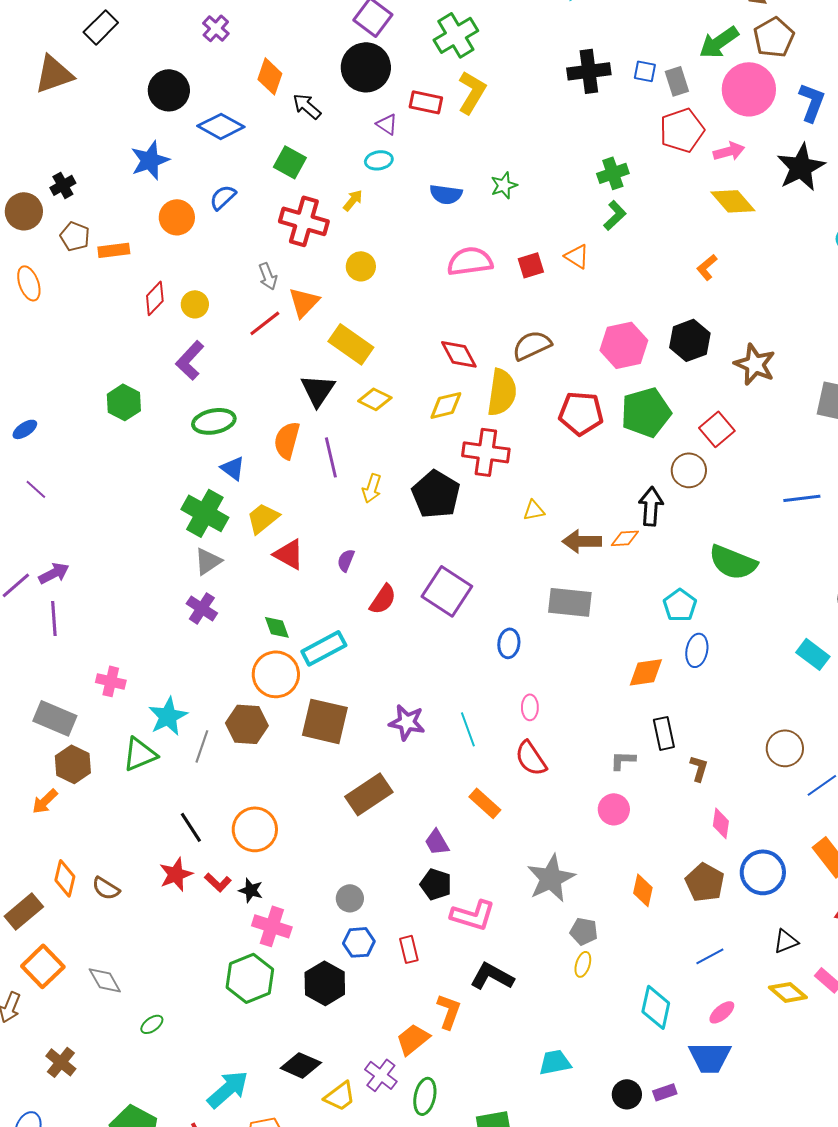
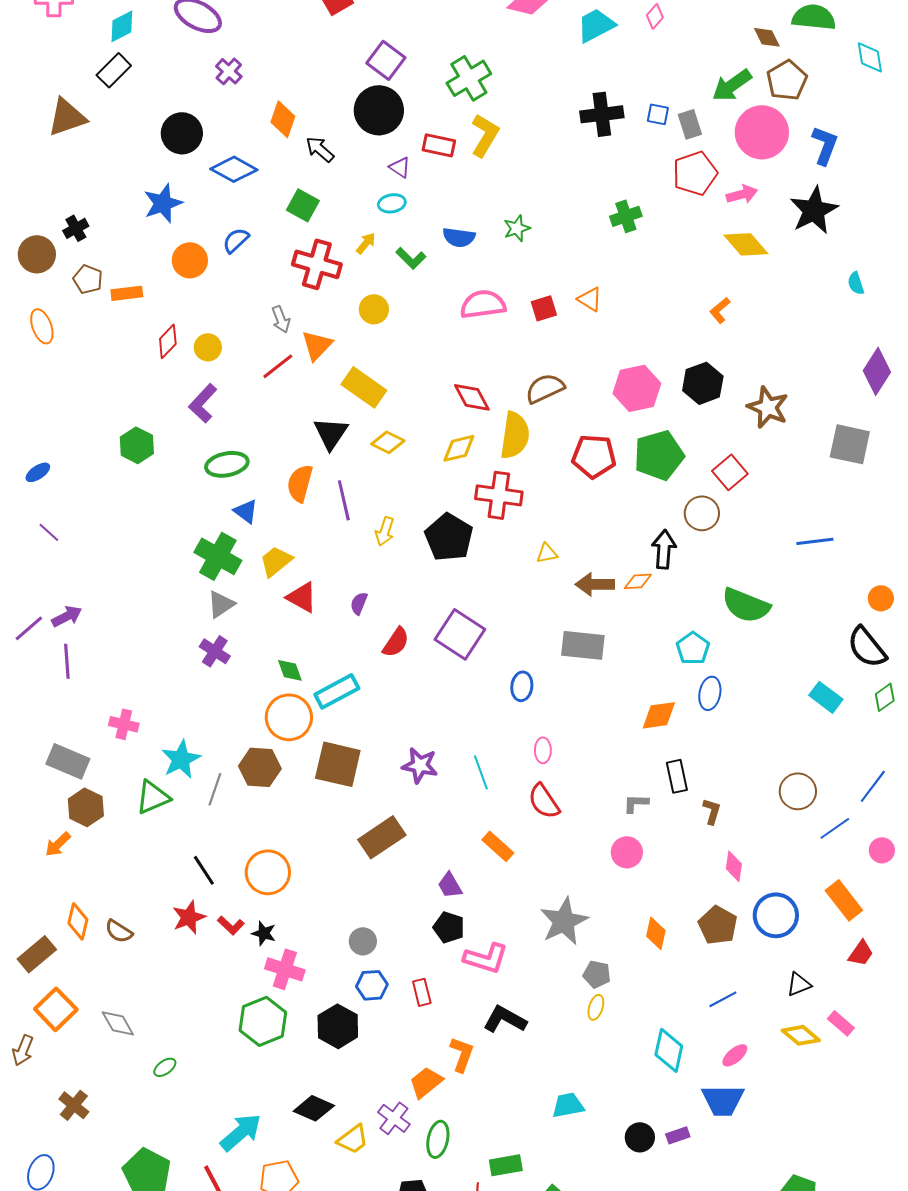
green L-shape: (615, 215) -> (411, 258), moved, turned 88

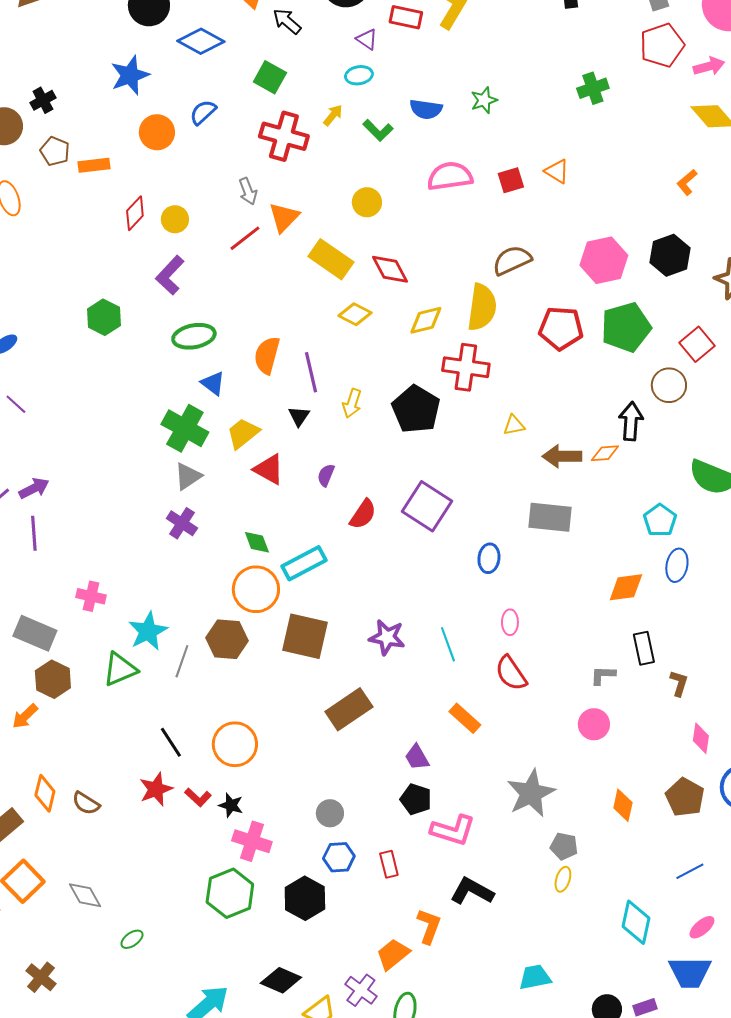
yellow circle: (374, 309) -> (367, 202), moved
red diamond: (472, 397) -> (390, 269), moved
black triangle: (331, 433) -> (299, 416), moved, size x0.6

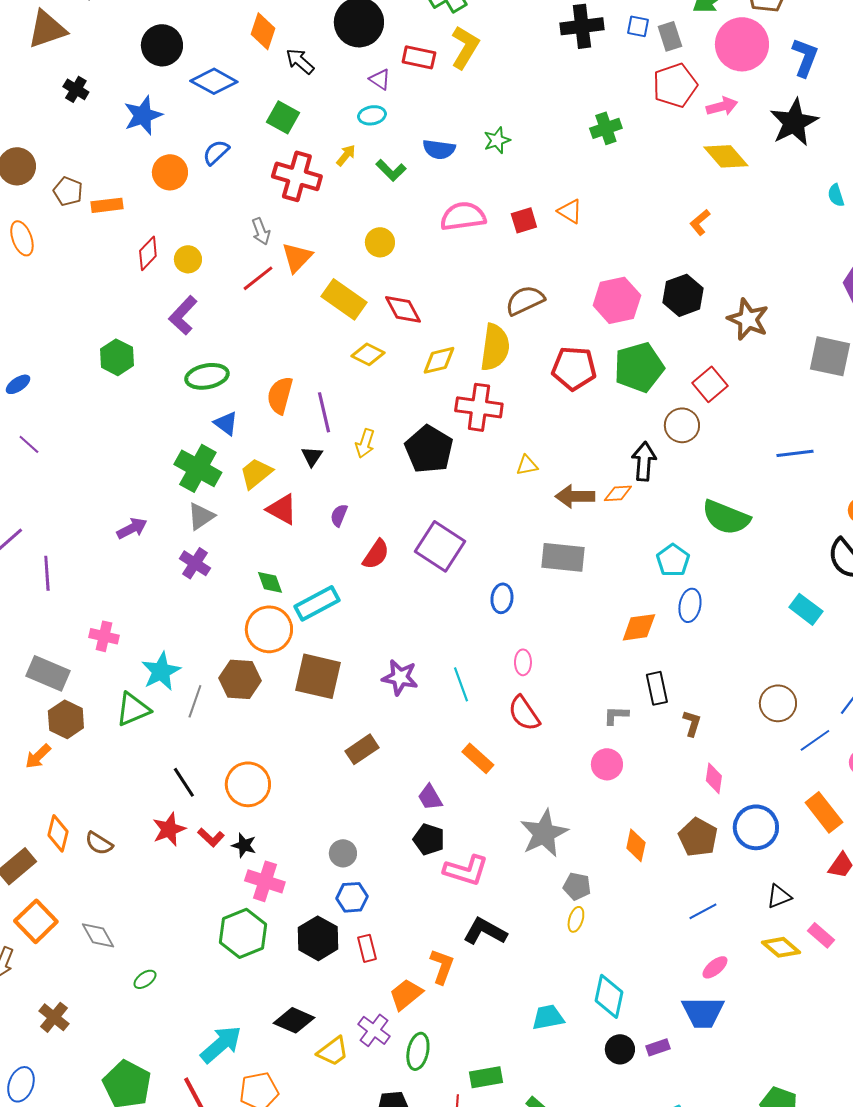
black cross: (43, 100) -> (76, 89), moved, turned -30
purple arrow: (34, 488) -> (132, 528), moved
brown rectangle: (349, 709) -> (362, 749), size x0.7
red rectangle: (389, 864) -> (367, 948), moved
cyan diamond: (636, 922) -> (609, 996), moved

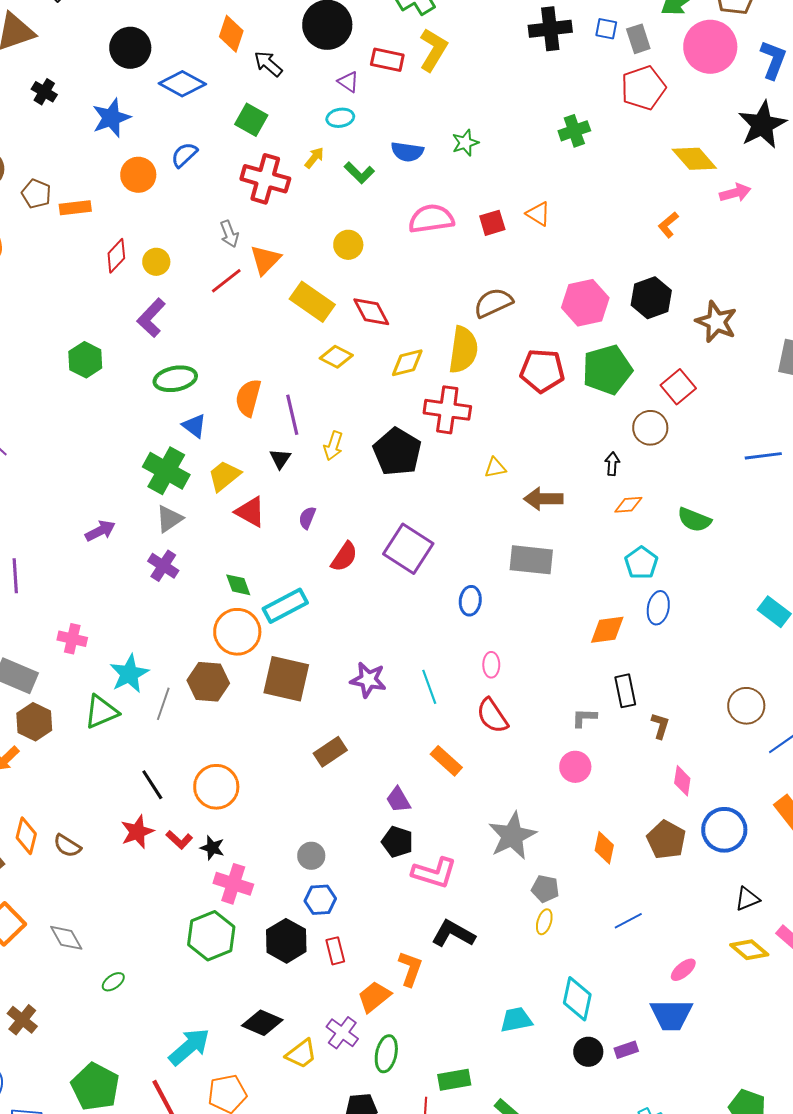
pink arrow: (722, 106) -> (735, 193), moved
black arrow: (644, 461) -> (612, 464), size x0.6
orange diamond: (618, 493) -> (628, 505), moved
green semicircle: (726, 517) -> (694, 520), size x0.7
blue line: (703, 911) -> (628, 921), moved

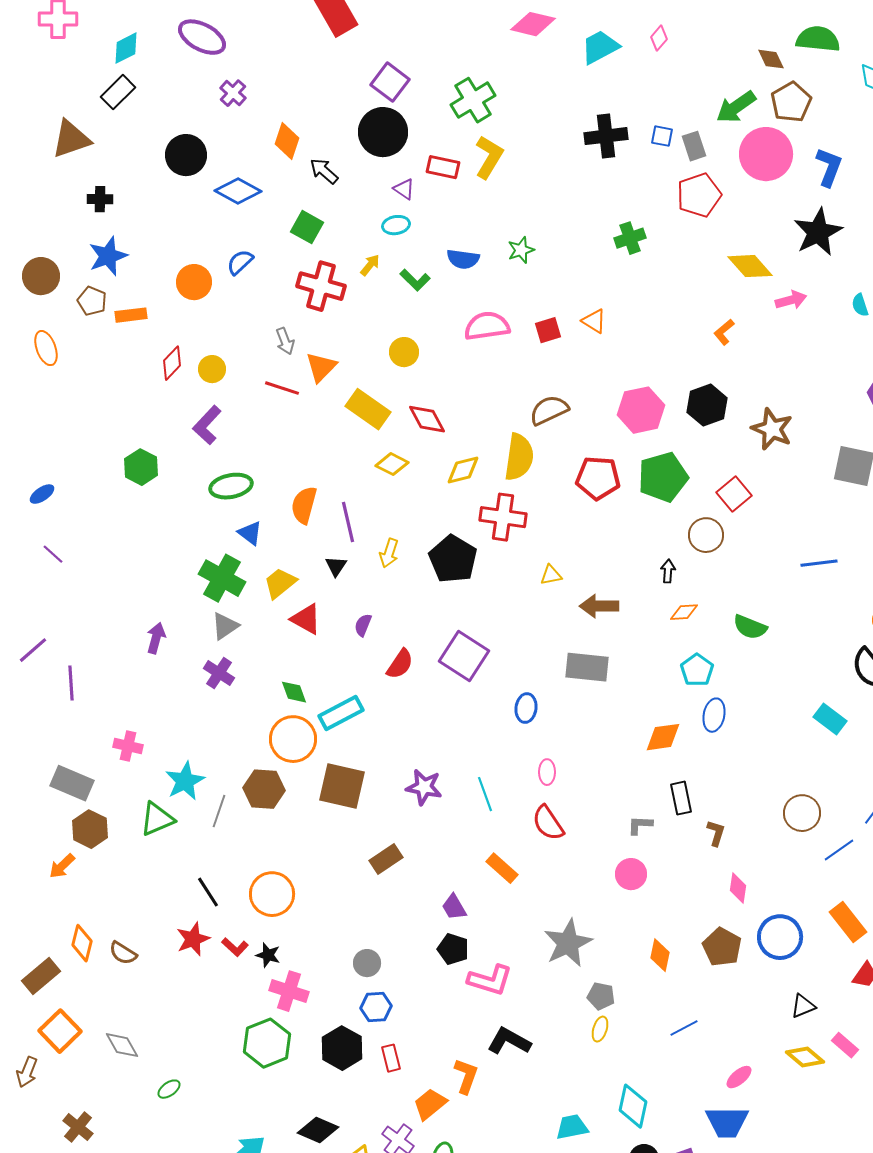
black cross: (44, 92) -> (100, 199), turned -30
blue star: (111, 118) -> (108, 256), moved
red line: (226, 281) -> (282, 388), turned 56
purple arrow: (100, 531) -> (156, 638), turned -48

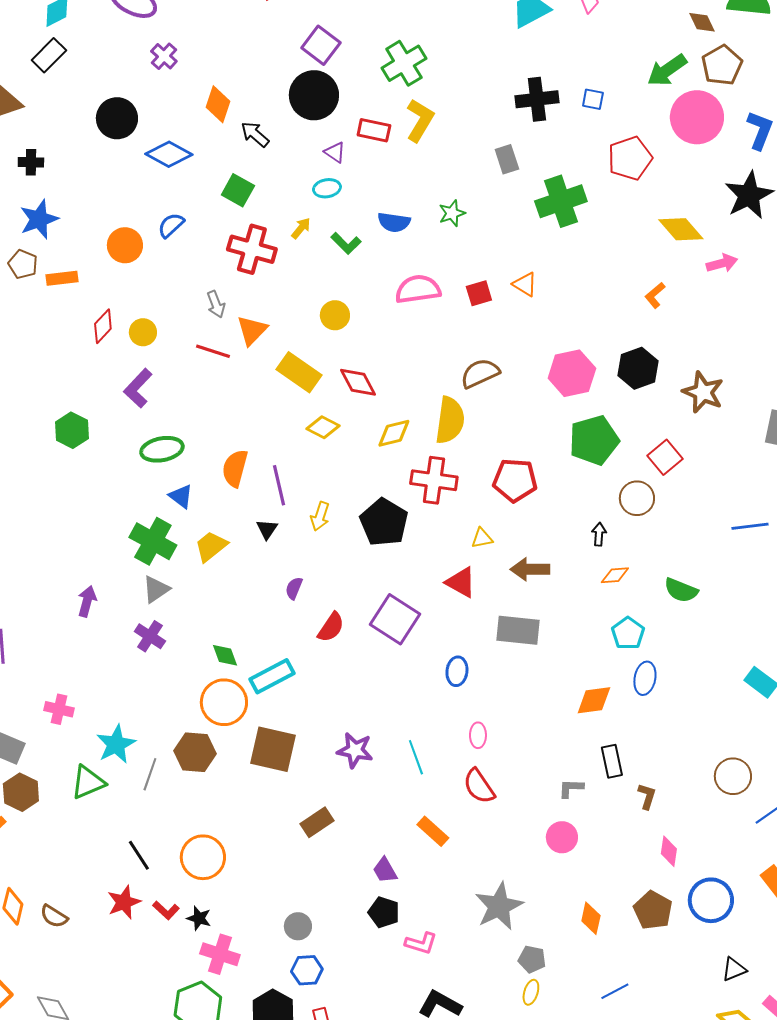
gray rectangle: (694, 146) -> (507, 159), moved
green cross: (630, 238) -> (561, 201), size x1.6
red pentagon: (598, 478) -> (515, 480), moved
red triangle: (306, 619) -> (461, 582), moved
pink L-shape: (490, 980) -> (421, 943), size x0.7

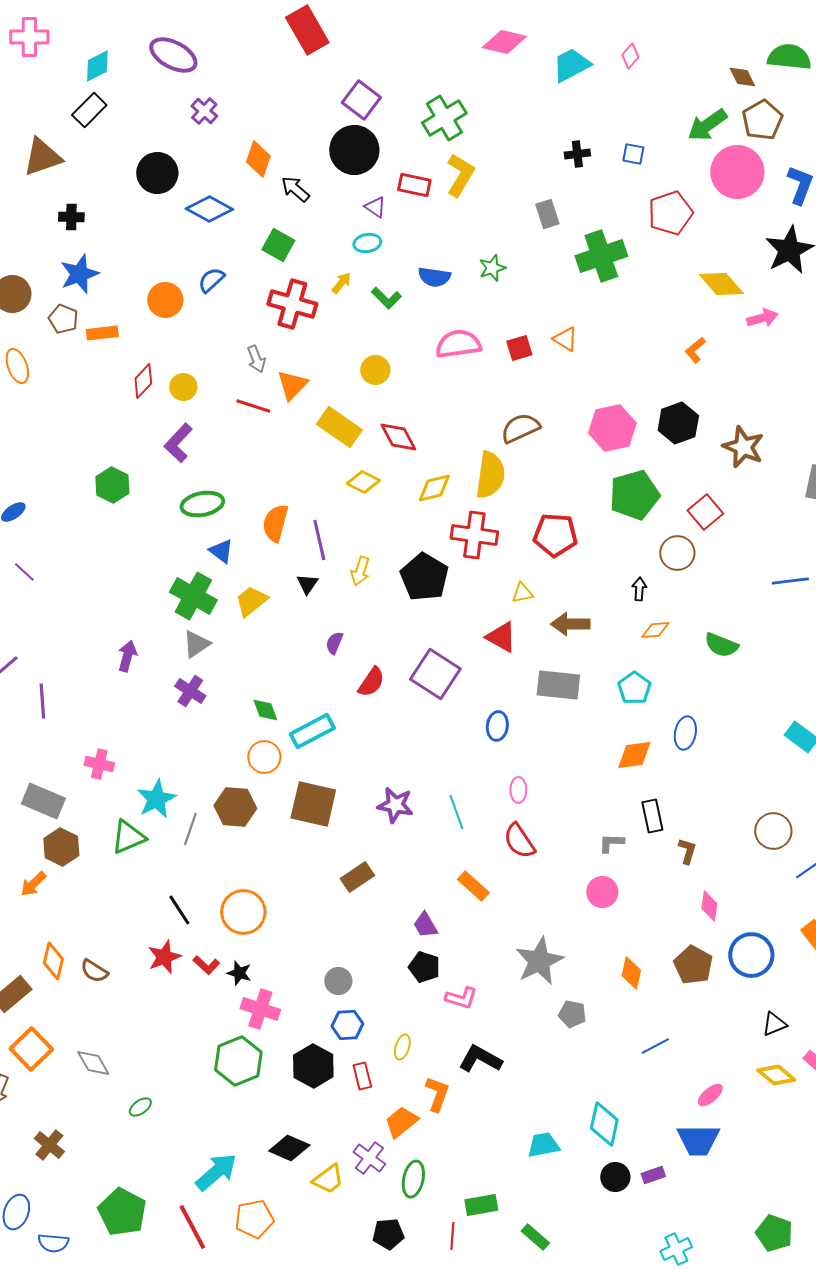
black cross: (537, 99) -> (577, 154), size x0.6
cyan pentagon: (628, 633) -> (634, 688), moved
orange circle: (224, 702) -> (264, 757), size x0.7
yellow ellipse: (531, 992) -> (402, 1047), moved

